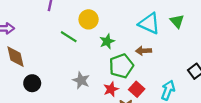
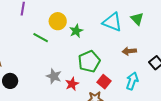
green star: (107, 41) -> (76, 31), moved
brown arrow: (144, 51) -> (129, 51), moved
red star: (111, 89) -> (72, 84), moved

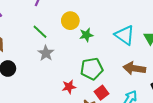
green line: (41, 38) -> (40, 32), moved
brown arrow: (129, 51) -> (134, 68), size x1.5
gray star: (54, 76) -> (46, 53), moved

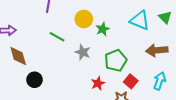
gray star: (46, 53) -> (83, 52), moved

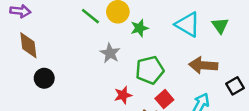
green line: (57, 37) -> (90, 16), moved

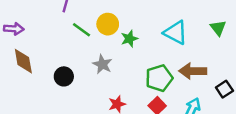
green triangle: (220, 26) -> (218, 28), moved
green pentagon: (150, 70) -> (159, 78), moved
black circle: (44, 78) -> (64, 76), moved

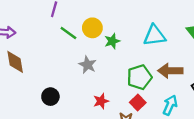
cyan triangle: (176, 33) -> (155, 36), turned -35
black circle: (64, 76) -> (50, 97), moved

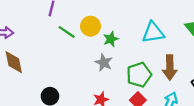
gray star: (88, 65) -> (104, 63), moved
brown arrow: (170, 71) -> (170, 67), turned -90

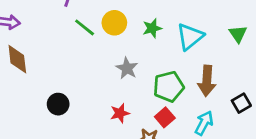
cyan triangle: (153, 32) -> (190, 37), turned -35
green star: (111, 39) -> (152, 28), moved

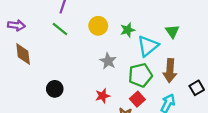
green line: (85, 27) -> (60, 29), moved
green triangle: (238, 34) -> (172, 31), moved
cyan triangle: (190, 37) -> (148, 46), moved

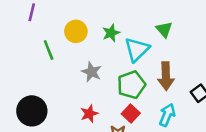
green line: (60, 29) -> (49, 50), moved, turned 35
black circle: (55, 89) -> (32, 111), size x1.5

